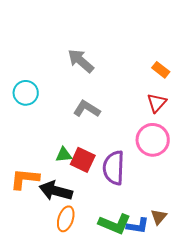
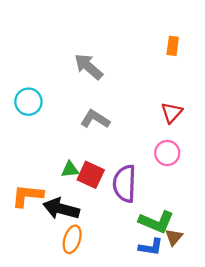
orange rectangle: (161, 70) -> (173, 46), moved, turned 60
pink circle: (153, 140) -> (167, 153), size x0.7
green L-shape: (115, 224) -> (156, 222), moved

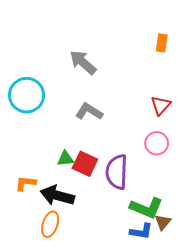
cyan circle: (28, 102) -> (27, 95), size x1.4
orange L-shape: (27, 196) -> (26, 183), size x0.7
orange ellipse: (72, 239) -> (50, 224), moved

